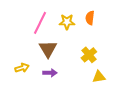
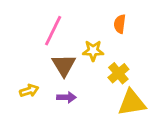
yellow star: (67, 22) -> (93, 51), moved
yellow triangle: (99, 77) -> (132, 103), size x1.6

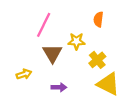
purple arrow: (66, 97) -> (59, 87), moved
yellow triangle: (132, 103) -> (108, 84), turned 35

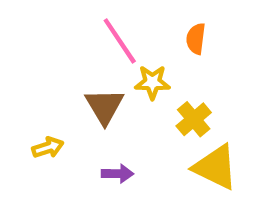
pink line: (44, 25) -> (120, 41), moved, turned -60

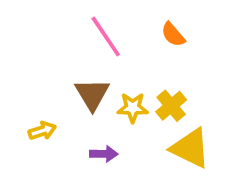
orange semicircle: (196, 39) -> (173, 35), turned -48
yellow star: (152, 82) -> (133, 108), moved

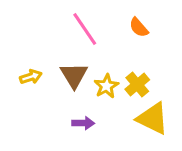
yellow star: (133, 108) -> (106, 86), turned -30
yellow arrow: (42, 131) -> (31, 77), moved

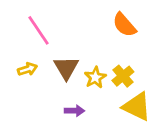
orange semicircle: (139, 27) -> (124, 25), size x1.4
pink line: (85, 29) -> (39, 30), moved

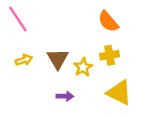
pink line: (39, 30) -> (18, 19), moved
yellow cross: (123, 76) -> (110, 55), moved, turned 30

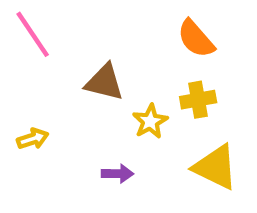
brown triangle: (58, 59) -> (104, 82), moved, turned -45
yellow arrow: (24, 60) -> (33, 139), moved

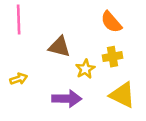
pink line: (33, 34) -> (19, 20), turned 32
purple arrow: (118, 174) -> (67, 99), size x1.6

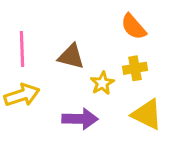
pink line: (19, 20) -> (22, 49), moved
yellow arrow: (19, 79) -> (22, 95), size x1.6

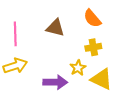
brown triangle: (71, 56) -> (55, 28), moved
yellow star: (102, 83) -> (78, 68), moved

